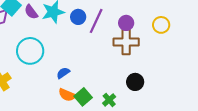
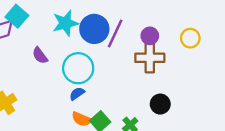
purple semicircle: (31, 12) -> (40, 55), moved
blue circle: (78, 17) -> (94, 29), size x1.6
cyan circle: (30, 51) -> (78, 68), moved

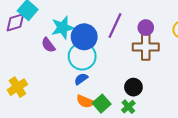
cyan star: (65, 23) -> (63, 28), moved
blue circle: (94, 29) -> (84, 37), moved
black circle: (160, 104) -> (133, 87), moved

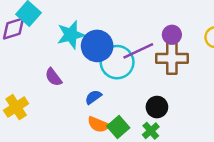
purple line: (115, 26) -> (138, 51), moved, turned 40
purple semicircle: (48, 45) -> (53, 77), moved
cyan circle: (82, 56) -> (117, 62), moved

